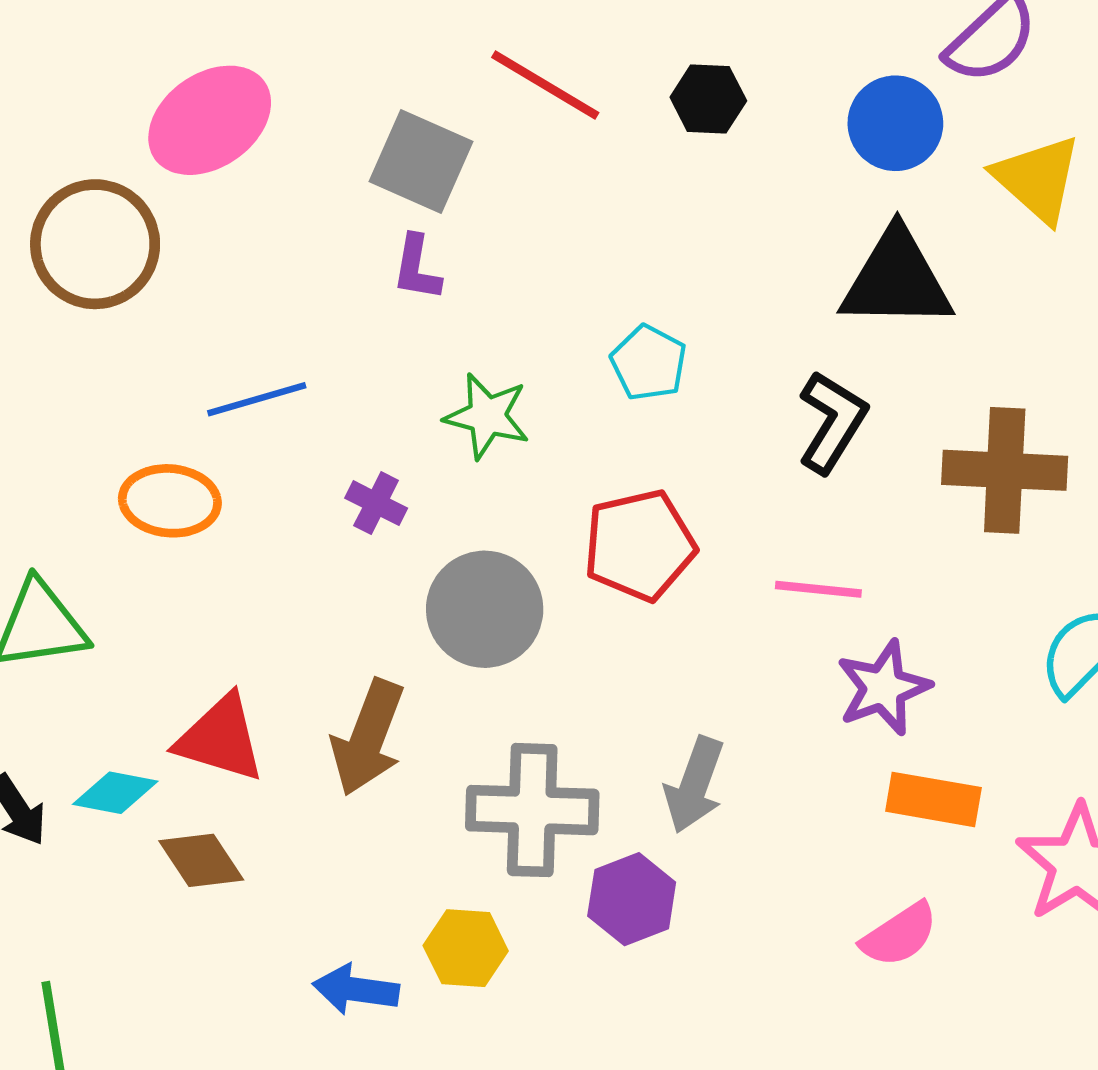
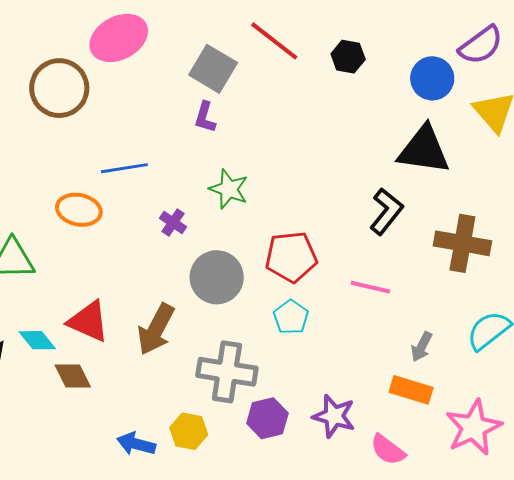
cyan pentagon: (649, 363) -> (291, 317), moved
purple star: (883, 688) -> (334, 416), moved, turned 30
gray arrow: (694, 785) -> (422, 347), moved, size x0.7
cyan diamond: (115, 793) -> (37, 340), turned 33
pink semicircle: (899, 935) -> (388, 450), turned 63

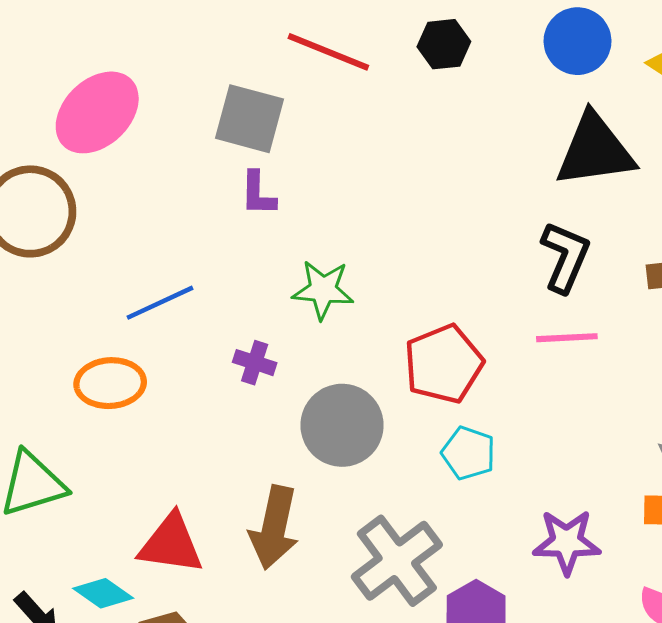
pink line: (370, 287) -> (567, 338), moved
gray cross: (227, 372) -> (397, 561), turned -30
purple star: (334, 416) -> (567, 542), moved

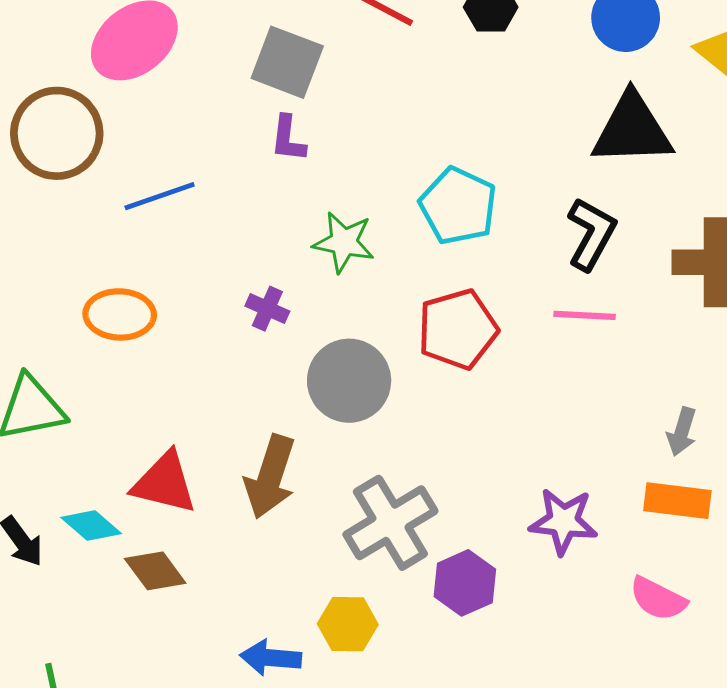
blue line: (160, 303) -> (160, 196), moved
cyan pentagon: (469, 453) -> (458, 206), moved, size x1.4

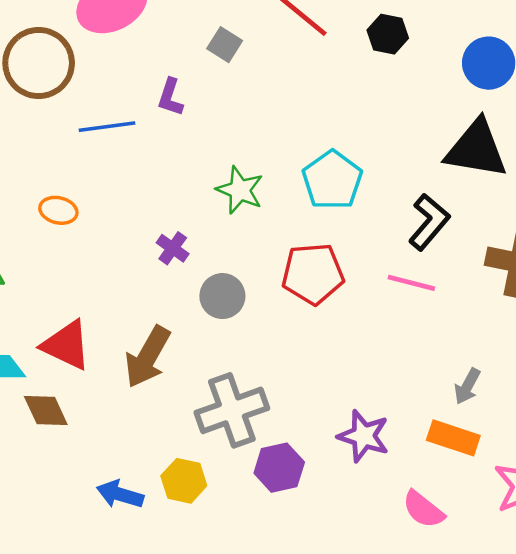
gray square: (287, 62) -> (225, 45), size x0.6
purple L-shape: (288, 139) -> (170, 97), moved
purple cross: (267, 309) -> (173, 248), moved
orange ellipse: (120, 314) -> (58, 210), size x0.7
gray circle: (349, 381) -> (222, 296), size x0.7

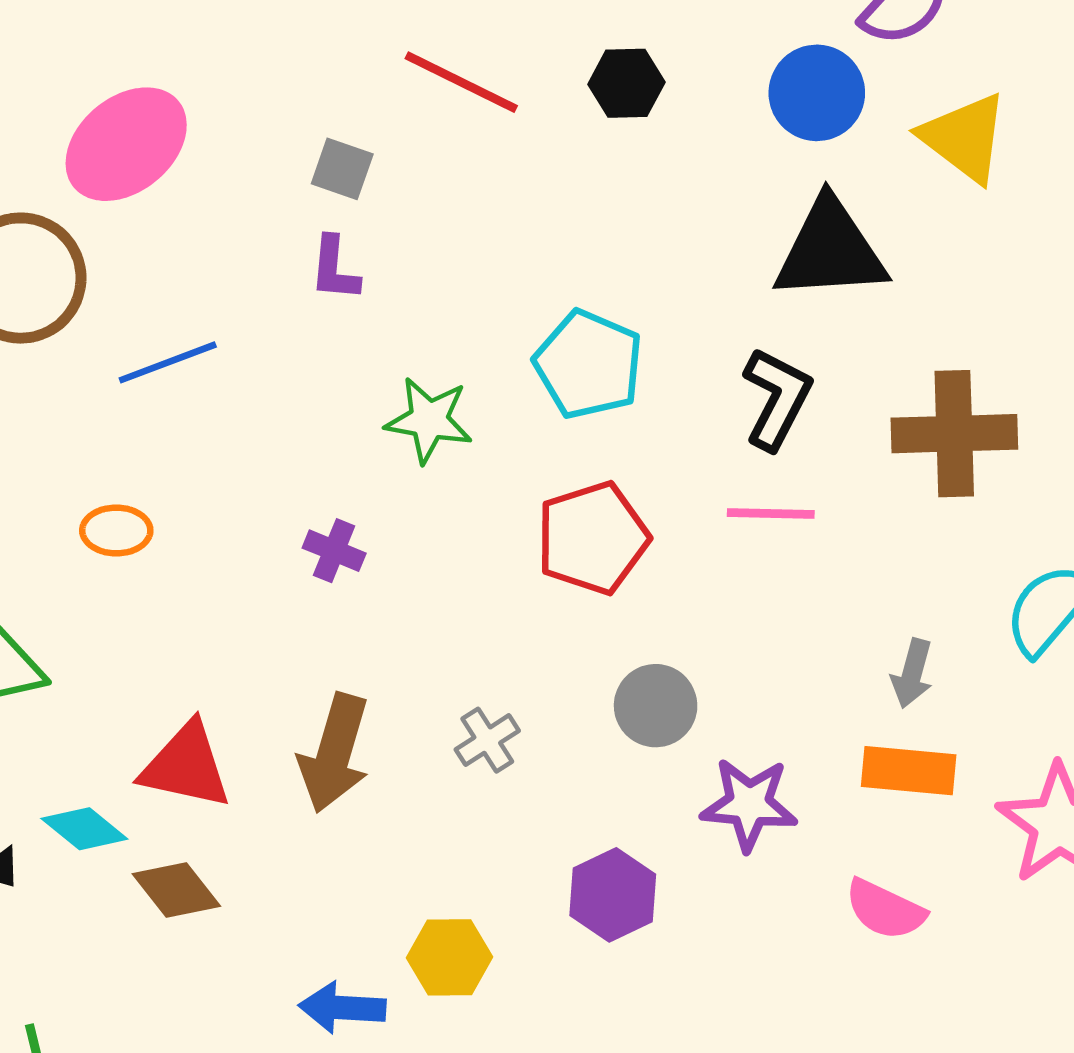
purple L-shape: (170, 97) -> (335, 269), moved
gray circle: (222, 296) -> (656, 706), moved
gray cross: (232, 410) -> (487, 740), moved, size x0.5

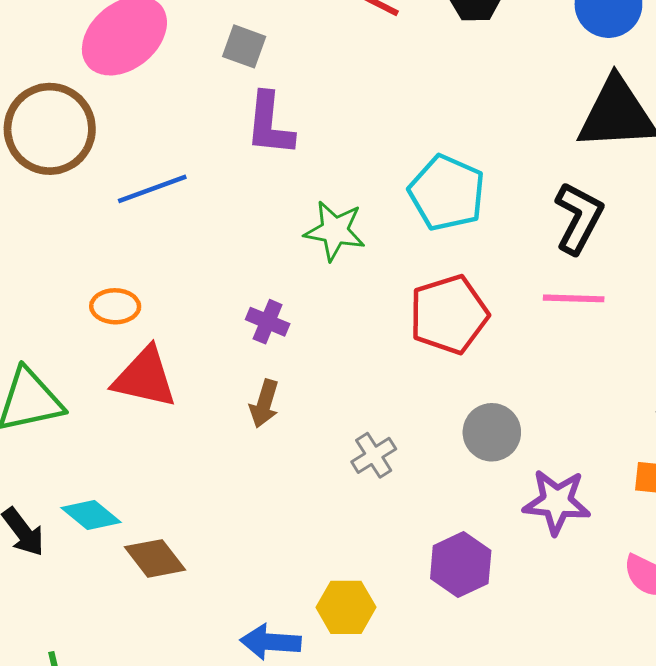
gray square: (342, 169) -> (244, 46), moved
purple L-shape: (335, 269) -> (270, 124), size x1.4
brown arrow: (334, 753) -> (264, 404), moved, size x0.6
red triangle: (186, 766) -> (145, 378), moved

